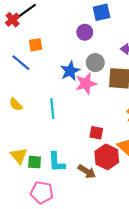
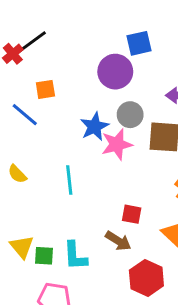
purple circle: (85, 32) -> (115, 72), size x1.5
red hexagon: (107, 157) -> (146, 278), moved
brown arrow: (87, 171) -> (118, 241), moved

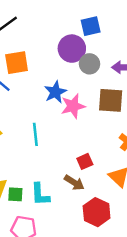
orange square: (45, 89) -> (17, 63), size x1.5
gray circle: (130, 115) -> (89, 64), moved
red square: (132, 214) -> (85, 161), turned -35

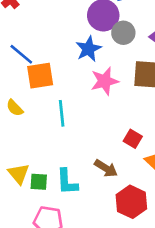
orange square: (17, 63) -> (40, 76), moved
blue star: (55, 92) -> (88, 49), moved
red square: (85, 161) -> (133, 139), moved, turned -35

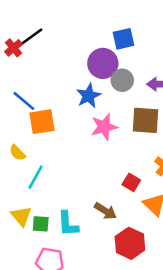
cyan line: (62, 113) -> (36, 177), moved, turned 35

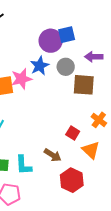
blue square: (124, 39) -> (67, 35), moved
gray circle: (122, 80) -> (66, 67), moved
pink star: (104, 127) -> (22, 79), moved

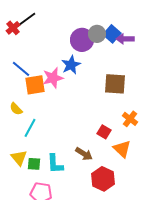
blue square: (67, 35) -> (112, 34), moved, turned -36
purple arrow: (94, 57) -> (125, 39), moved
gray circle: (66, 67) -> (97, 34), moved

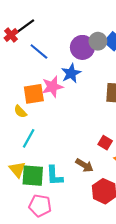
blue line: (21, 69) -> (39, 52), moved
yellow semicircle: (16, 109) -> (20, 112), moved
green square: (34, 164) -> (33, 176), size x1.6

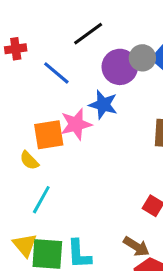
black line: (24, 27) -> (88, 34), moved
red cross: (11, 35) -> (16, 49), turned 32
blue star: (71, 73) -> (103, 105), turned -30
brown arrow: (84, 165) -> (136, 246), moved

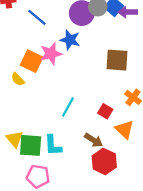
orange square: (49, 135) -> (32, 61), turned 35
cyan line: (41, 200) -> (68, 107), moved

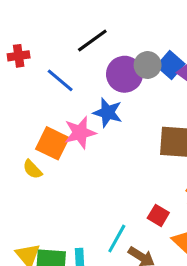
cyan line: (68, 107) -> (117, 238), moved

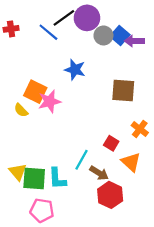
purple circle: (125, 74) -> (87, 18), moved
blue line: (60, 80) -> (48, 32), moved
pink star: (80, 133) -> (50, 101), moved

